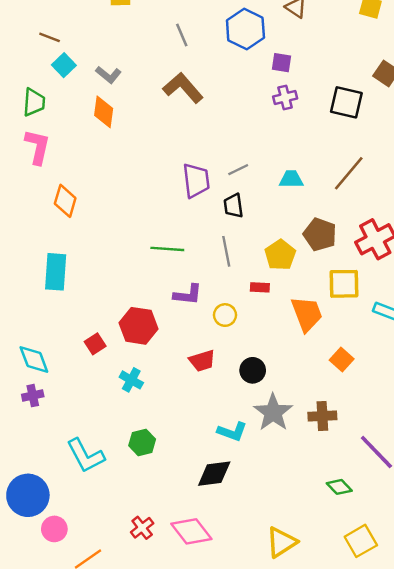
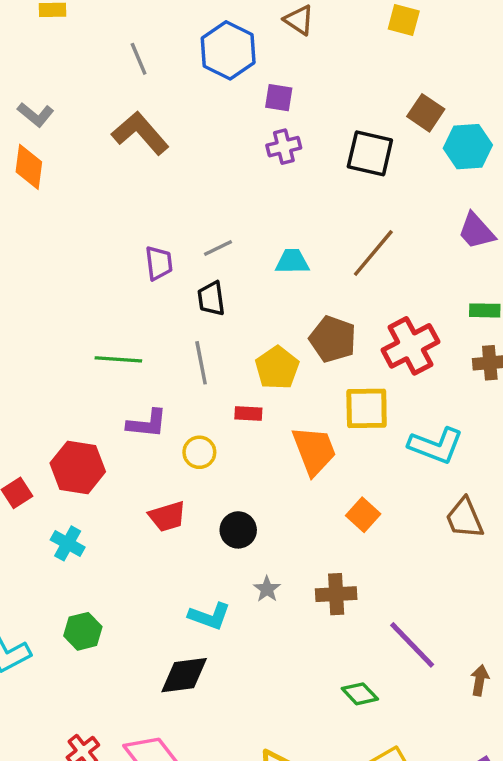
purple trapezoid: (196, 180) -> (159, 263), size x0.7
gray star: (273, 412) -> (267, 589), size x0.5

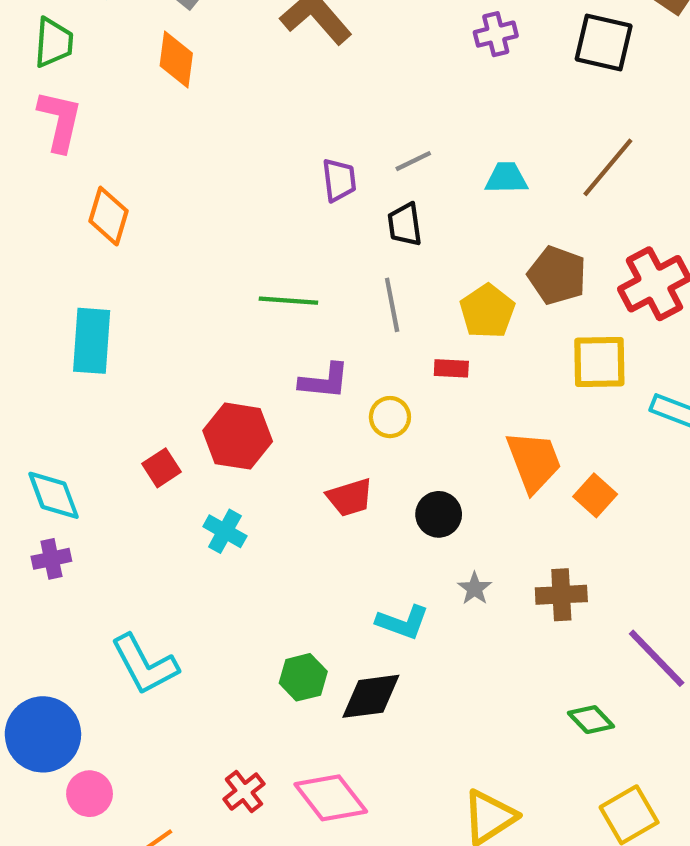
orange trapezoid: (314, 451) -> (534, 461), moved
green hexagon: (83, 631) -> (303, 677), moved

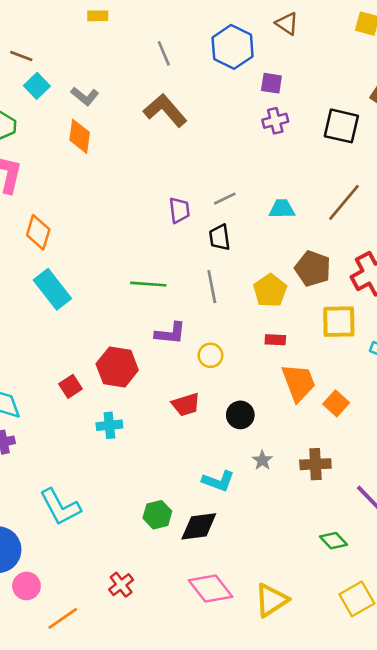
cyan rectangle: (92, 341) -> (52, 289), moved, turned -42
red rectangle: (451, 368) -> (275, 340), moved
cyan cross: (225, 531) -> (109, 425), turned -35
pink diamond: (331, 798) -> (210, 589), moved

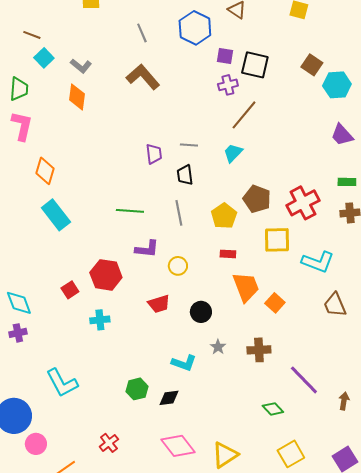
black square: (341, 126) -> (255, 65), moved
gray line: (225, 199) -> (189, 145), turned 30
brown line: (344, 202) -> (244, 115), moved
cyan trapezoid: (282, 209) -> (233, 153), turned -45
black diamond: (199, 526) -> (169, 398), size x0.7

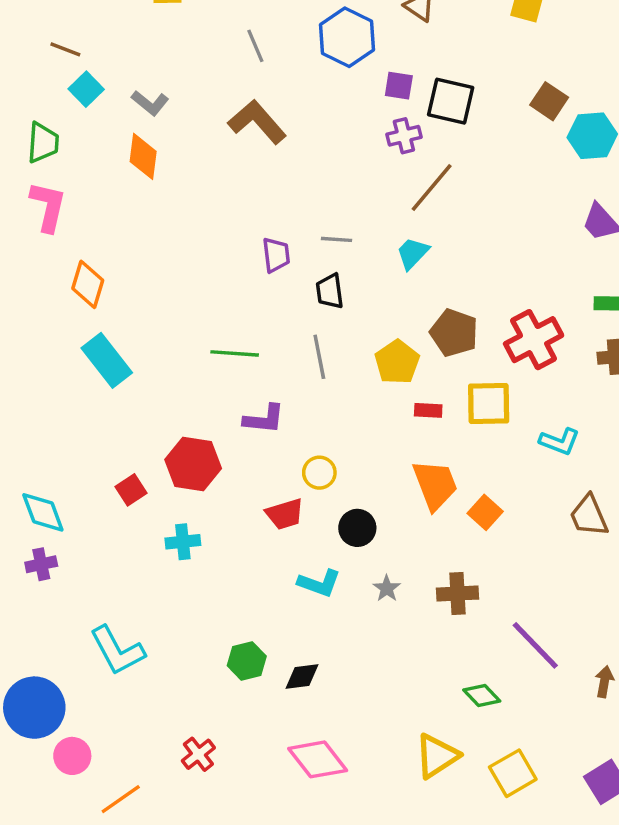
red rectangle: (228, 254) -> (428, 410), moved
cyan L-shape: (318, 262) -> (559, 442), size x0.7
yellow circle: (178, 266) -> (319, 473), moved
cyan L-shape: (184, 363) -> (319, 583), moved
yellow triangle: (225, 455) -> (437, 756), moved

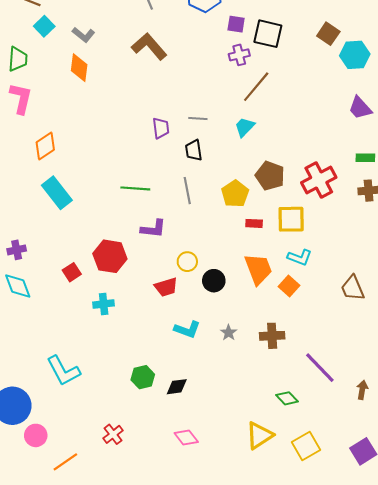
orange diamond: (88, 284) -> (45, 146), turned 40
cyan L-shape: (559, 442) -> (300, 257), moved
black circle: (357, 528) -> (214, 281), moved
purple cross: (41, 564) -> (17, 250), moved
pink diamond: (318, 759) -> (186, 438), size x0.7

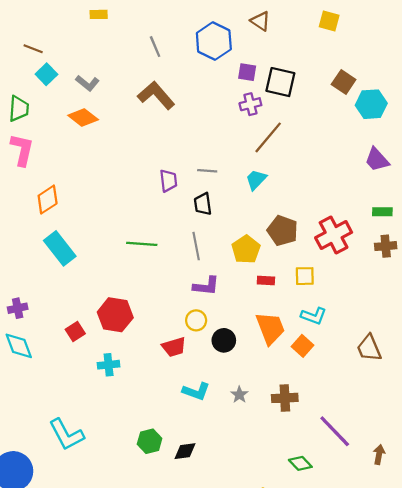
orange diamond: (79, 68) -> (83, 118), turned -60
yellow square: (291, 219) -> (305, 276), size x0.7
purple L-shape: (153, 229) -> (206, 286), moved

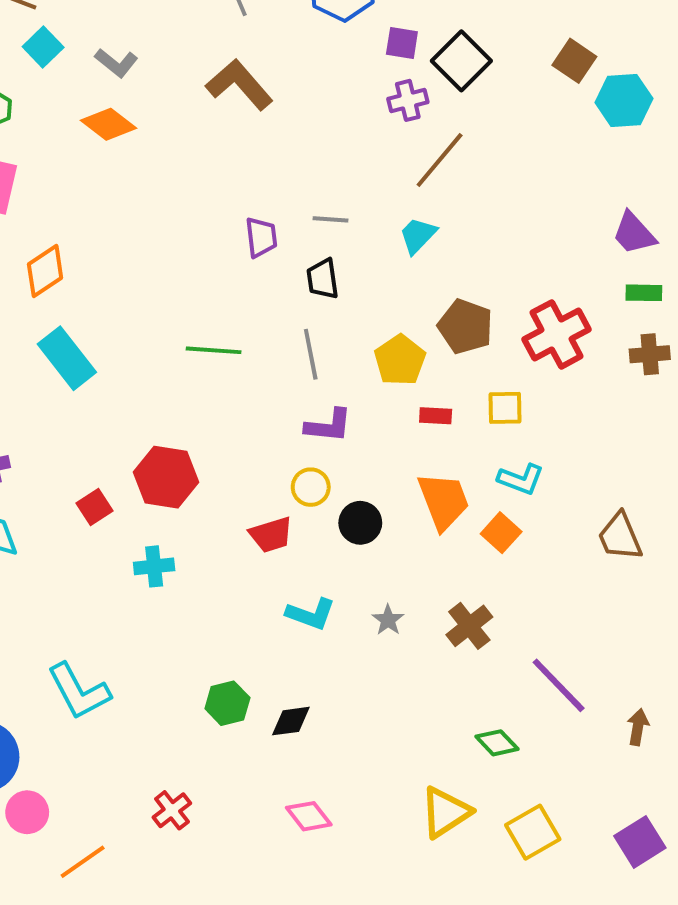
black square: (280, 82) -> (461, 61), turned 32
purple trapezoid: (377, 160) -> (634, 233), moved
brown cross: (285, 398) -> (469, 626), turned -35

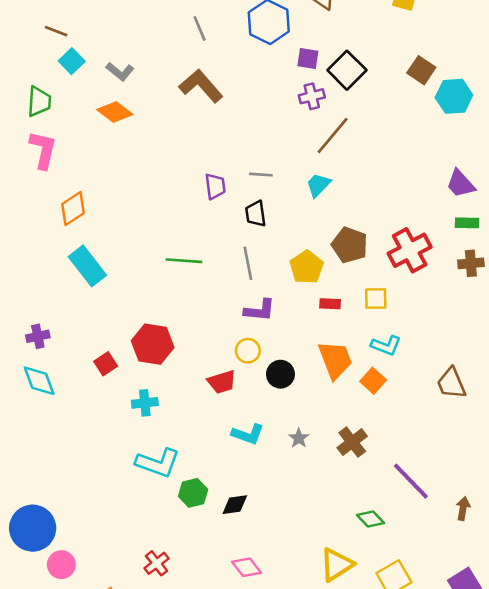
cyan L-shape: (79, 691) -> (158, 463), moved, turned -42

